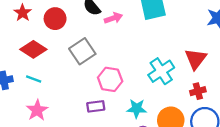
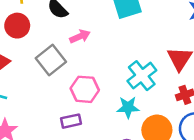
pink arrow: (113, 18) -> (80, 36), moved
cyan star: (137, 109) -> (128, 107), moved

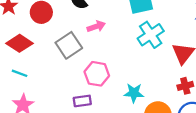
cyan cross: (142, 76) -> (151, 35), moved

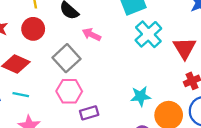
pink arrow: (96, 26) -> (92, 35), turned -126
pink hexagon: (97, 74) -> (69, 91), moved

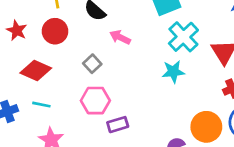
gray square: (66, 58) -> (92, 64), size x0.6
cyan star: (141, 96) -> (173, 72), moved

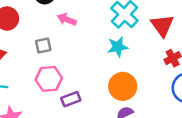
gray square: (92, 64) -> (43, 45), turned 35
orange circle: (206, 127) -> (123, 86), moved

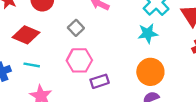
gray square: (43, 45) -> (76, 28), turned -35

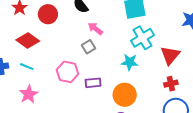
gray square: (76, 28) -> (88, 47), moved
purple rectangle: (100, 81) -> (93, 83), moved

